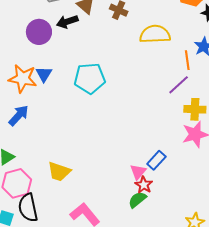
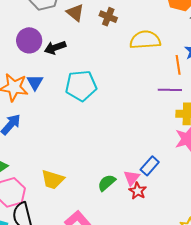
black arrow: (67, 22) -> (55, 48), moved
purple line: (179, 85) -> (170, 90), turned 45
green semicircle: (137, 200) -> (107, 183), moved

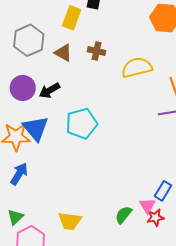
blue triangle: (35, 82) -> (36, 128), size x1.6
red star: (138, 191) -> (155, 217), turned -30

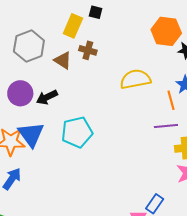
brown cross: (97, 51) -> (88, 50), moved

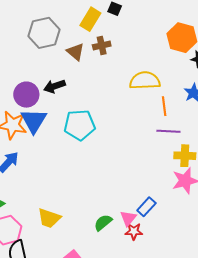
brown cross: (88, 50) -> (102, 45), turned -36
purple circle: (20, 93) -> (26, 95), moved
orange line: (171, 100) -> (164, 106), moved

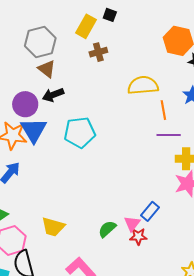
brown triangle: (75, 52) -> (47, 69), moved

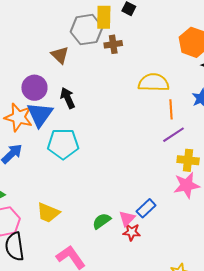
yellow rectangle: (86, 26) -> (104, 17), turned -35
gray hexagon: (40, 42) -> (87, 30), moved
black arrow: (53, 95) -> (68, 98), moved, turned 80
cyan pentagon: (80, 132) -> (63, 144), moved
purple line: (169, 135) -> (174, 135), turned -40

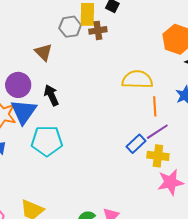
gray hexagon: (87, 30) -> (70, 27), size x0.7
brown cross: (113, 44) -> (98, 30), moved
yellow cross: (188, 160) -> (158, 156), moved
blue rectangle: (146, 208) -> (136, 144), moved

